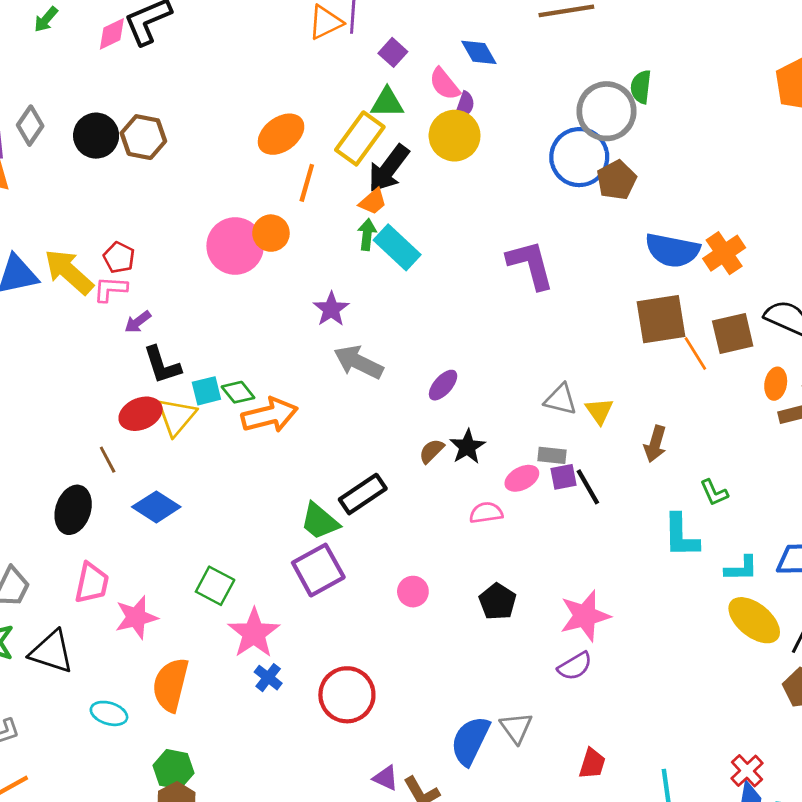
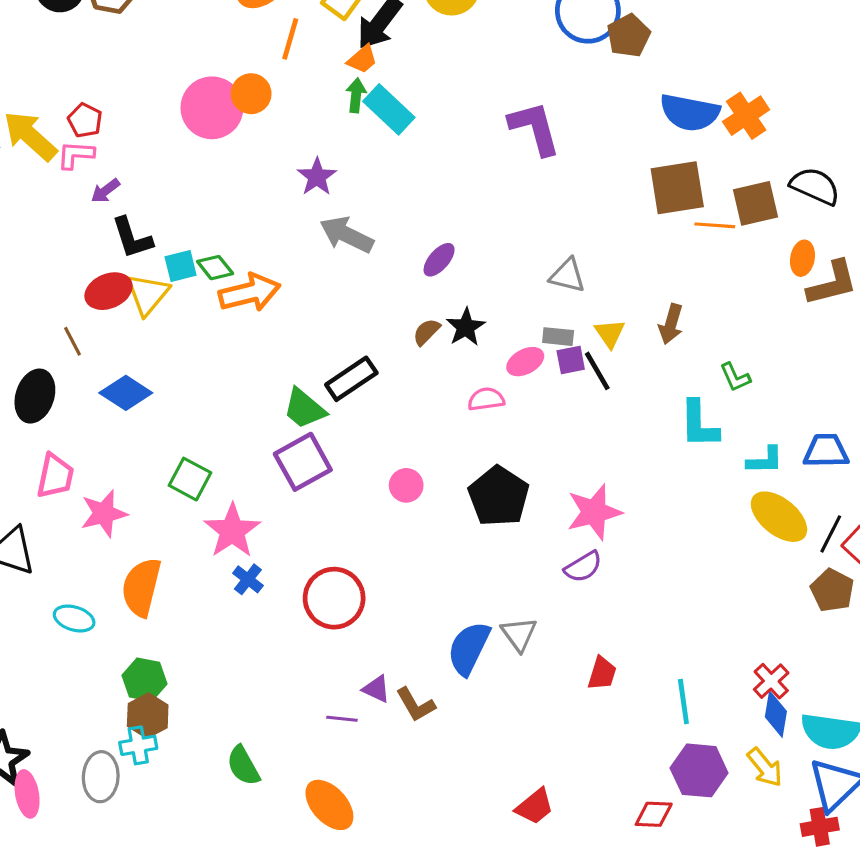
orange line: (695, 354) -> (715, 225), turned -54
yellow triangle: (599, 411) -> (610, 333), moved
black pentagon: (498, 602) -> (499, 496), size x1.5

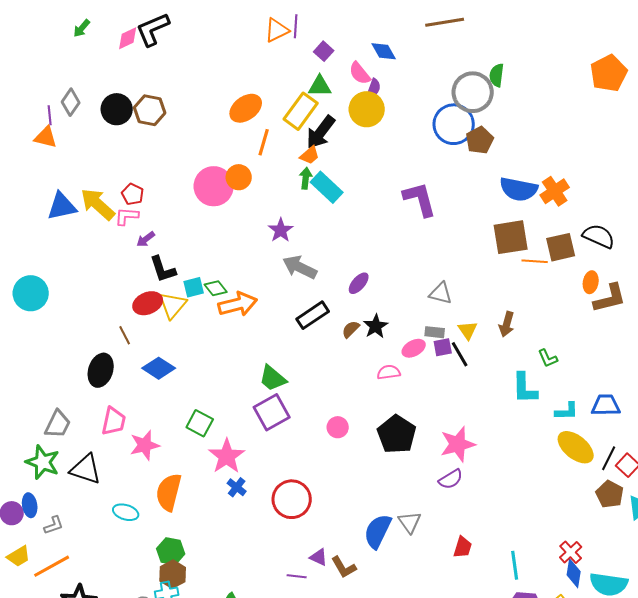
black rectangle: (351, 379) -> (313, 315), moved

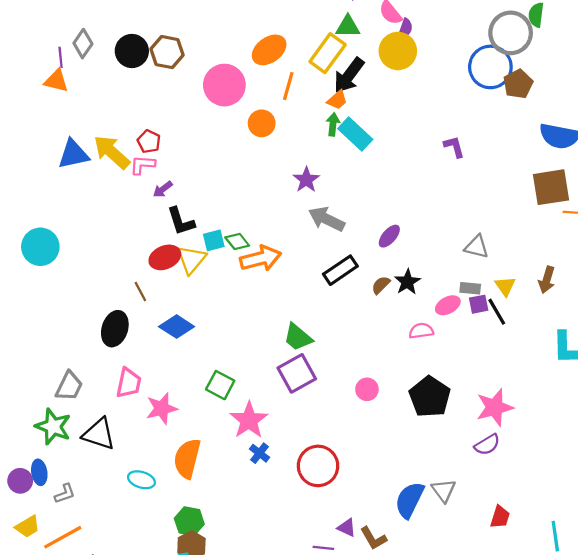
pink circle: (214, 186) -> (224, 85), moved
purple L-shape: (420, 199) -> (454, 147), size x0.6

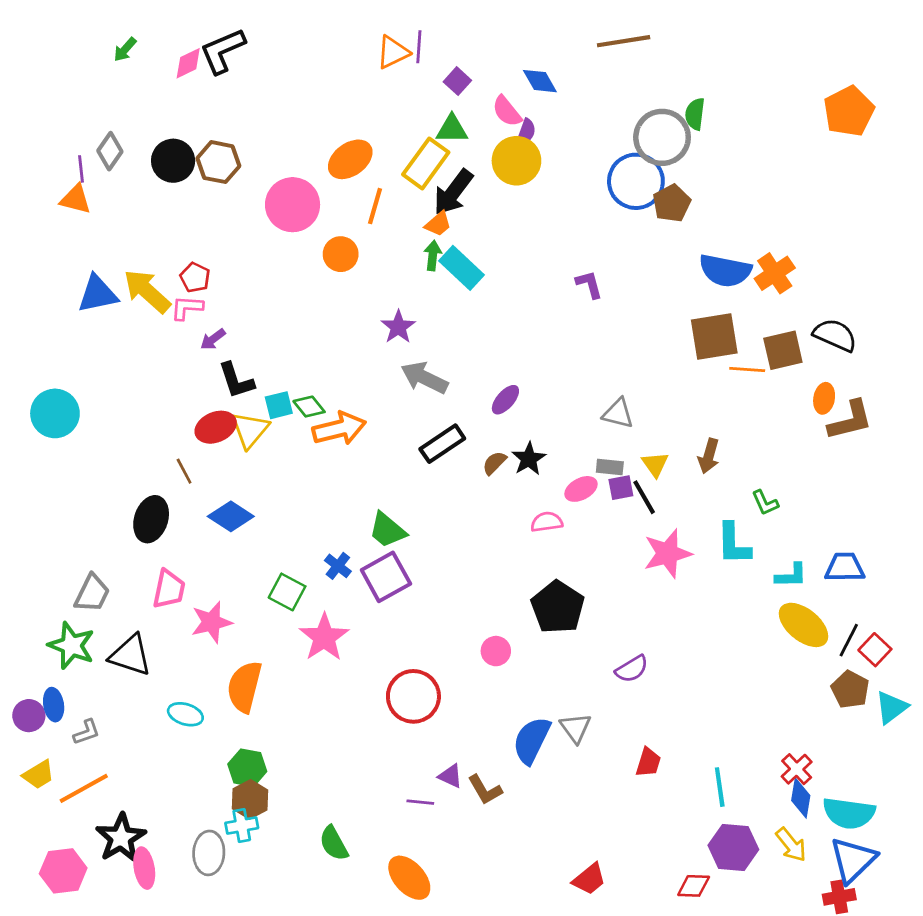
pink circle: (367, 389) -> (496, 651), moved
pink star: (495, 407) -> (668, 554), moved
blue cross: (260, 453) -> (338, 566), moved

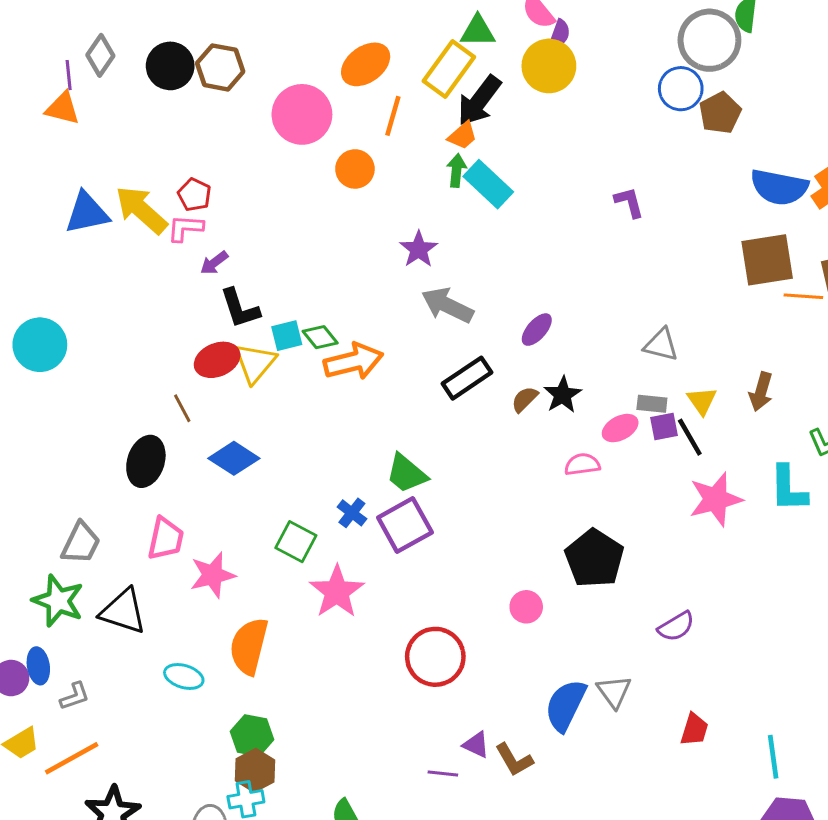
blue circle: (636, 181) -> (681, 89), size x0.7

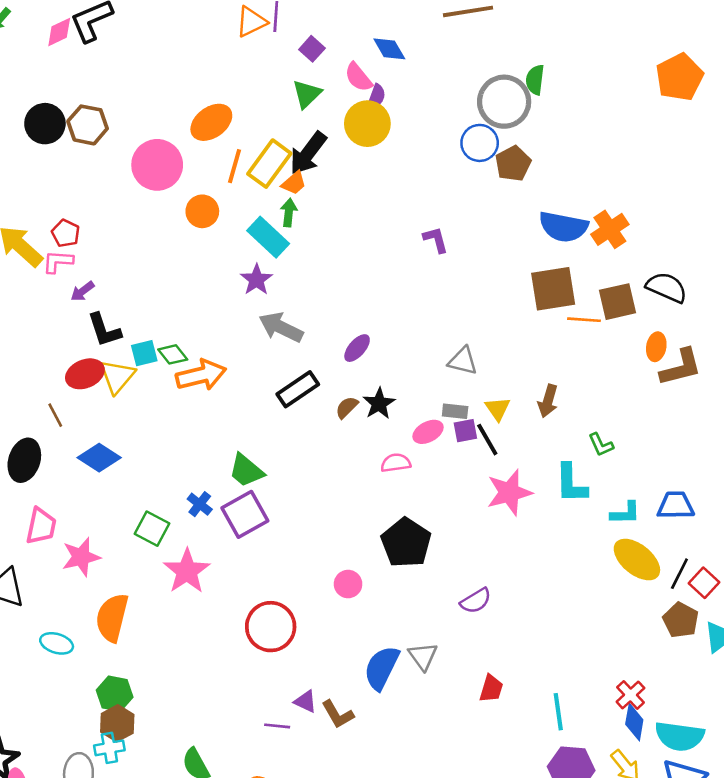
green triangle: (478, 31) -> (307, 94), turned -44
yellow rectangle: (449, 69) -> (269, 164), moved
cyan rectangle: (488, 184) -> (268, 237), moved

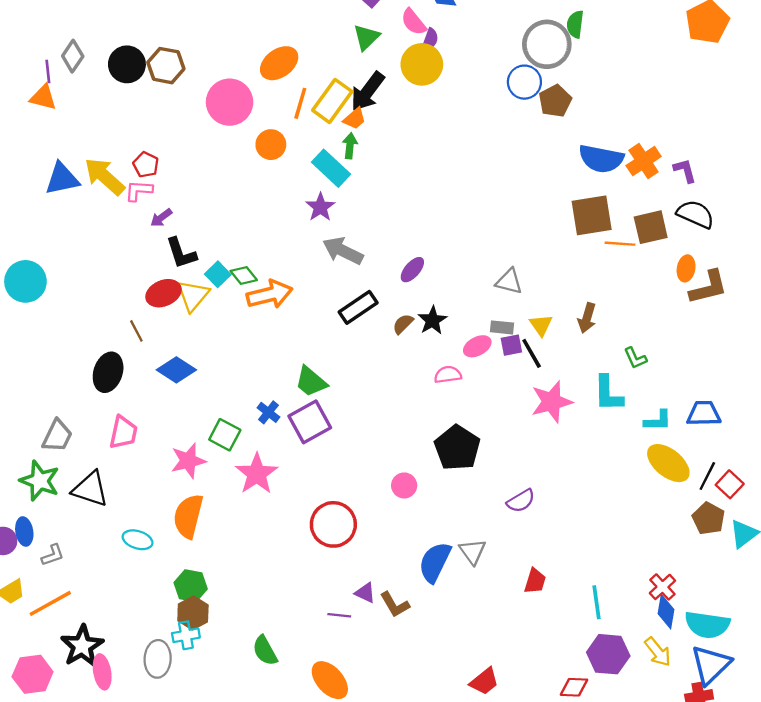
purple L-shape: (436, 240) -> (685, 171), moved
cyan square: (144, 353) -> (218, 274), turned -30
pink star: (81, 557) -> (188, 461), moved

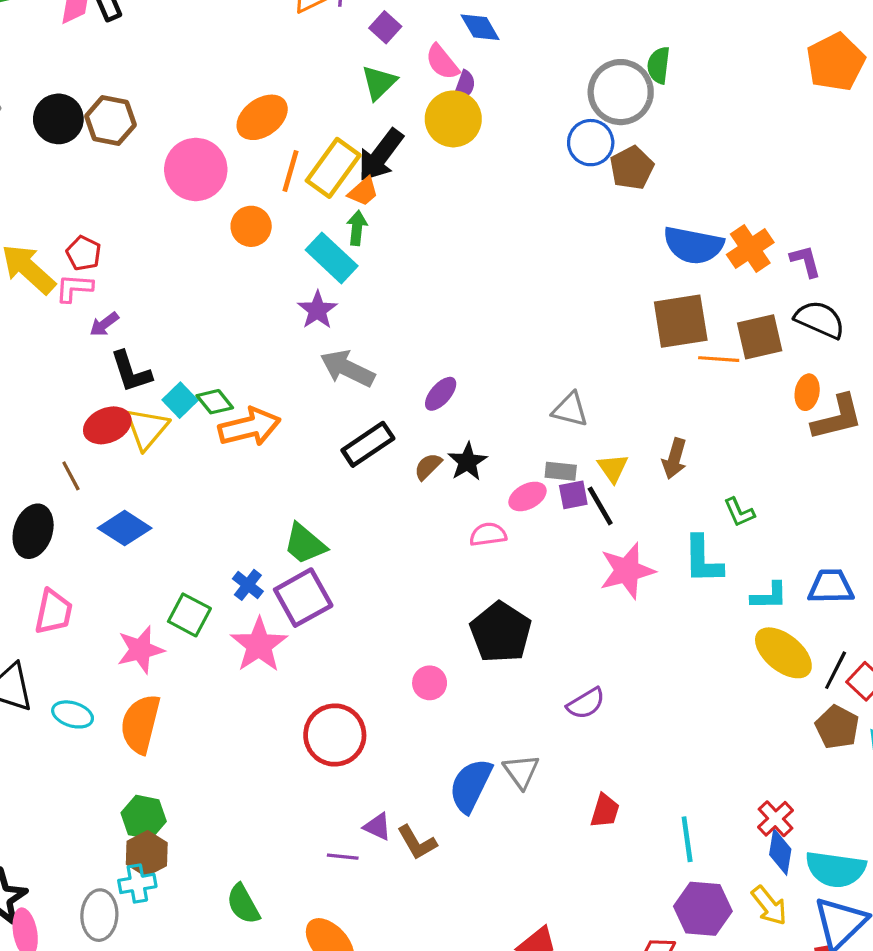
pink star: (257, 474) -> (259, 645), moved
cyan ellipse: (138, 540) -> (73, 714), moved

